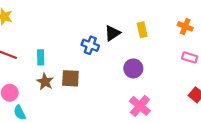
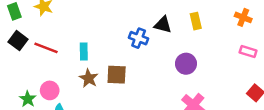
black triangle: (112, 33) -> (163, 25), turned 49

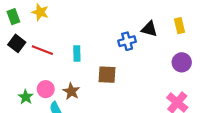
blue cross: (139, 38) -> (127, 41), turned -36
purple circle: (186, 64) -> (182, 62), moved
brown star: (89, 78) -> (71, 91), moved

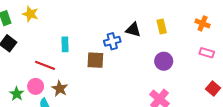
red line: (42, 50) -> (45, 65), moved
cyan rectangle: (77, 53) -> (65, 44), moved
brown square: (107, 75) -> (95, 60), moved

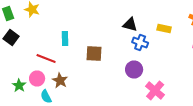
yellow rectangle: (162, 27) -> (164, 28), moved, turned -64
blue cross: (112, 41) -> (140, 42), moved, turned 35
purple circle: (164, 61) -> (134, 70), moved

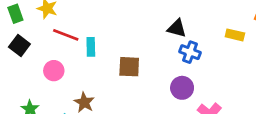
yellow rectangle: (164, 28) -> (235, 35), moved
red line: (46, 58) -> (66, 35), moved
pink circle: (37, 78) -> (54, 71), moved

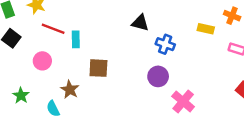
black triangle: (177, 28) -> (140, 23), moved
brown square: (129, 67) -> (98, 68), moved

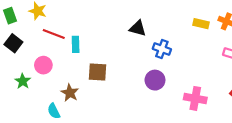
yellow rectangle: (206, 29) -> (201, 24), moved
green star: (21, 96) -> (23, 81), moved
pink cross: (183, 101) -> (195, 98), moved, turned -30

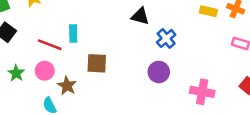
red line: (54, 34) -> (50, 45), moved
blue cross: (162, 49) -> (166, 38), turned 30
pink circle: (43, 65) -> (45, 71), moved

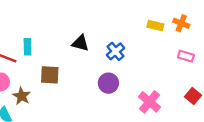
black triangle: (140, 16) -> (80, 43), moved
pink cross: (202, 92) -> (150, 102), turned 30

